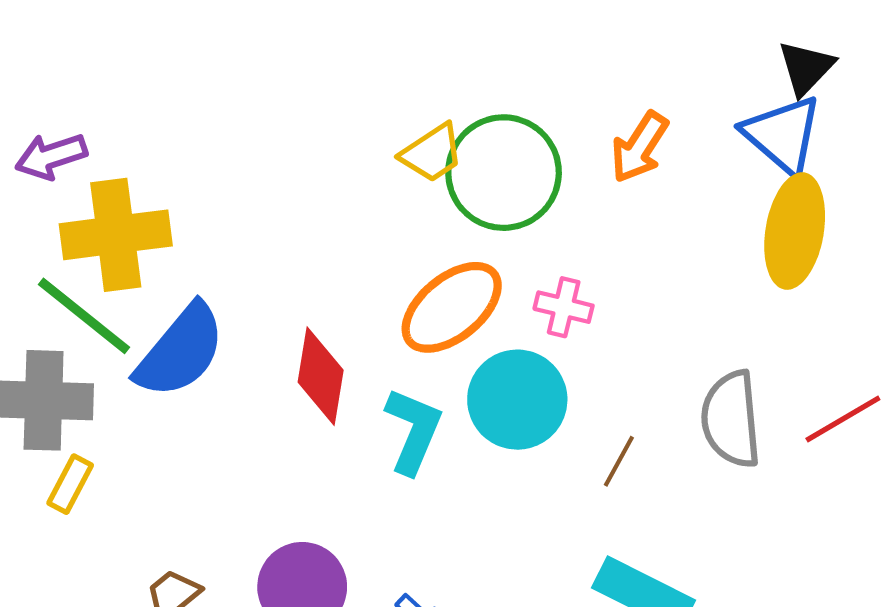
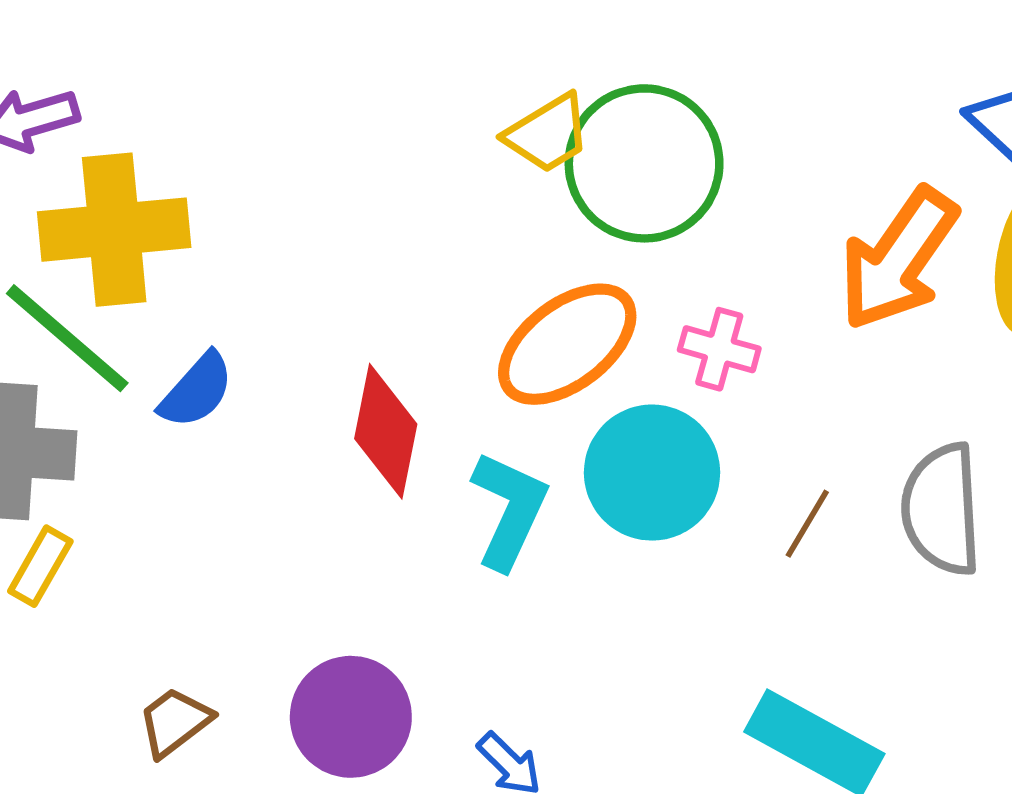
orange arrow: (639, 147) -> (898, 259), moved, size x1.5
blue semicircle: (180, 351) -> (197, 391), size x0.6
brown line: (619, 461) -> (807, 524), moved

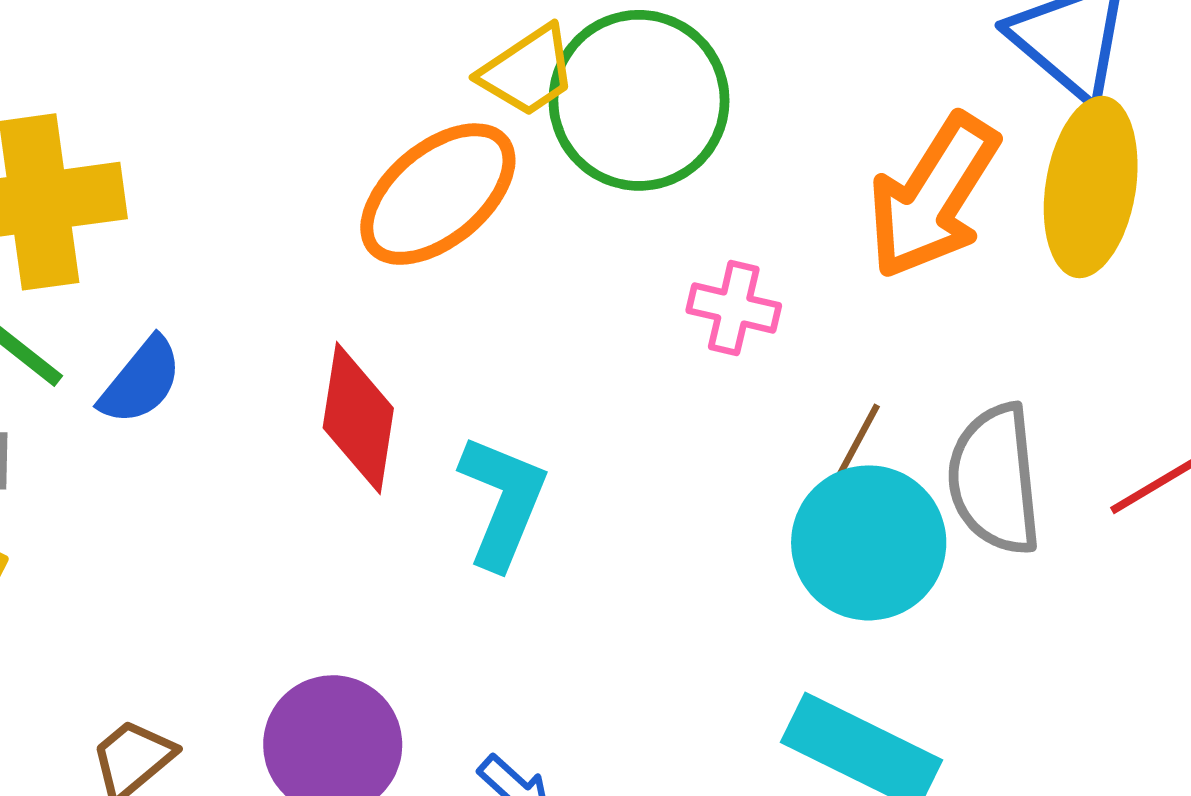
orange ellipse: (567, 344) -> (438, 194), moved
cyan circle: (652, 473) -> (869, 543), moved
brown line: (807, 524) -> (857, 443), moved

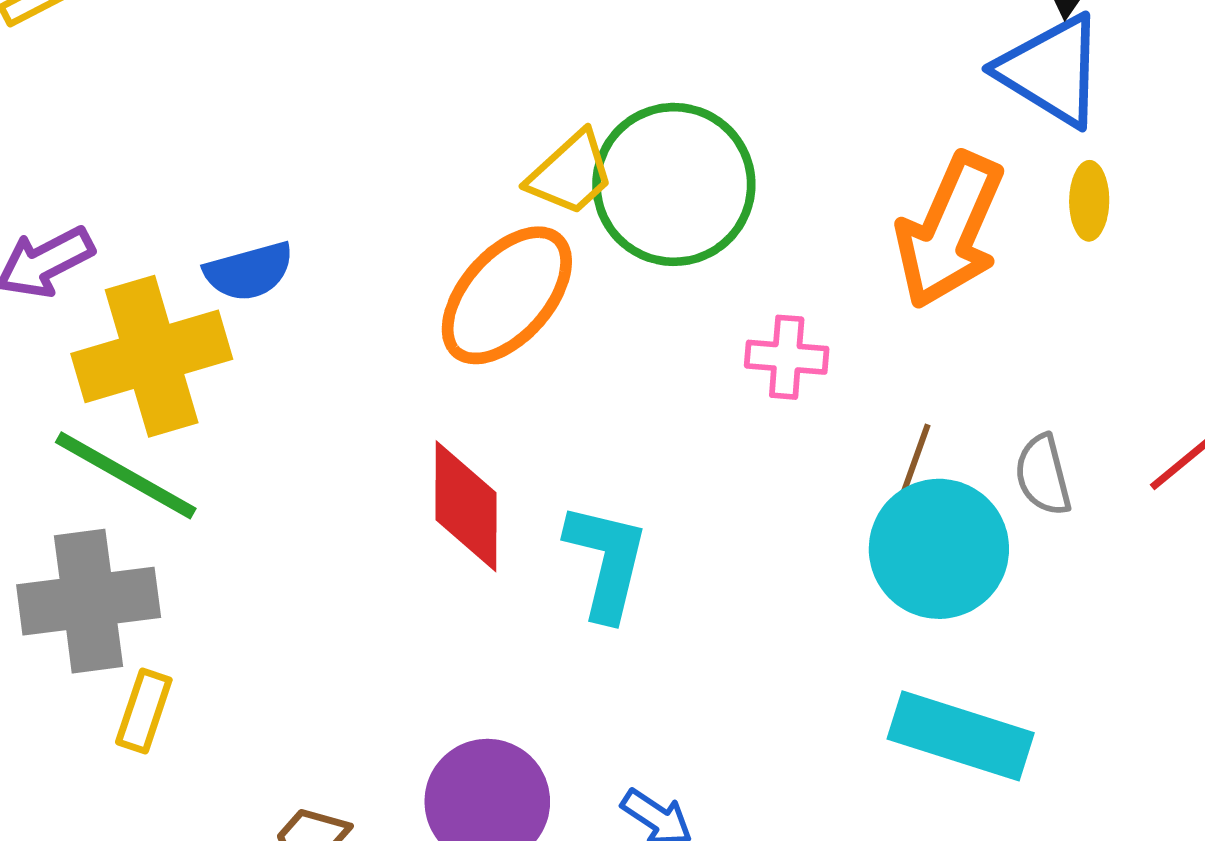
yellow ellipse: (1091, 187) -> (1089, 201), size x0.5
blue semicircle: (141, 381) -> (249, 271), moved, turned 44
gray semicircle: (995, 479) -> (1043, 475), size x0.6

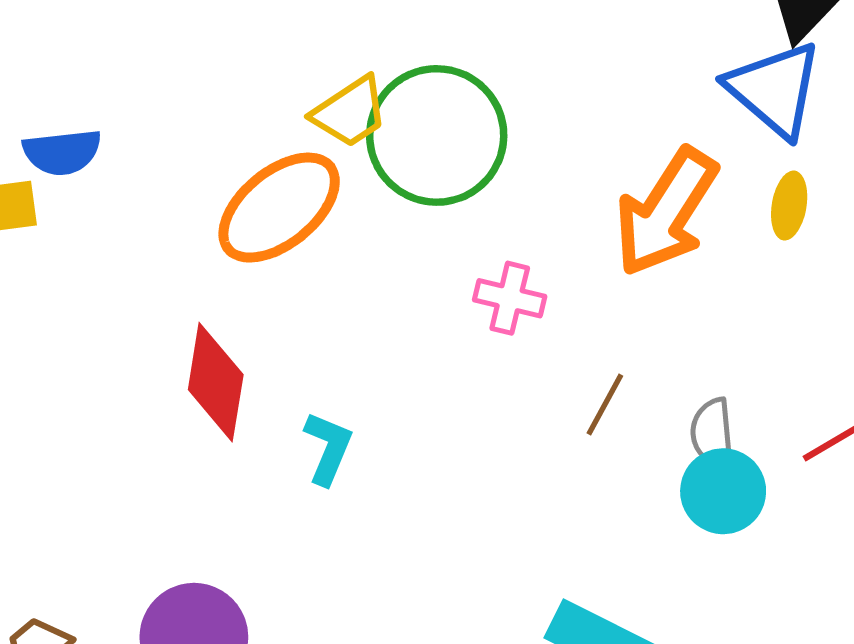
cyan circle: (939, 549) -> (723, 491), moved, size x0.7
cyan L-shape: (606, 561) -> (328, 448), size x0.7

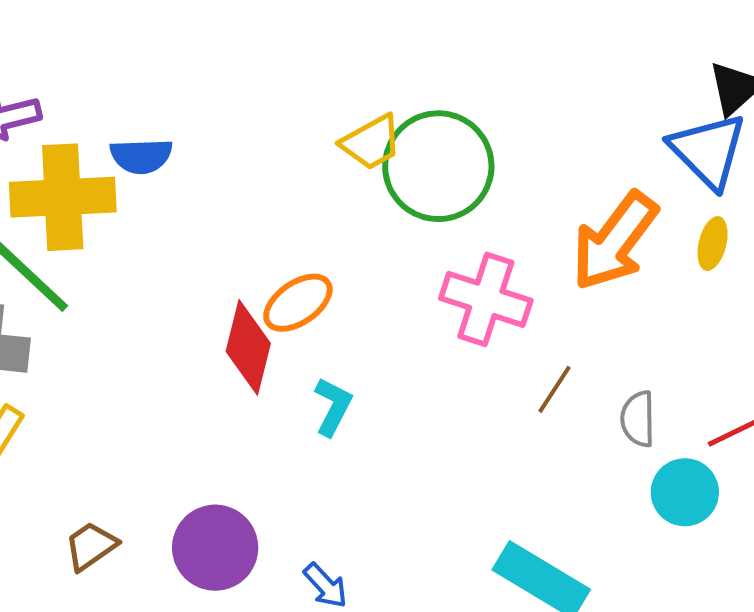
orange ellipse: (279, 208) -> (298, 303), moved, size x0.7
pink cross: (510, 298) -> (486, 299), size x1.6
cyan circle: (723, 491) -> (685, 492), moved

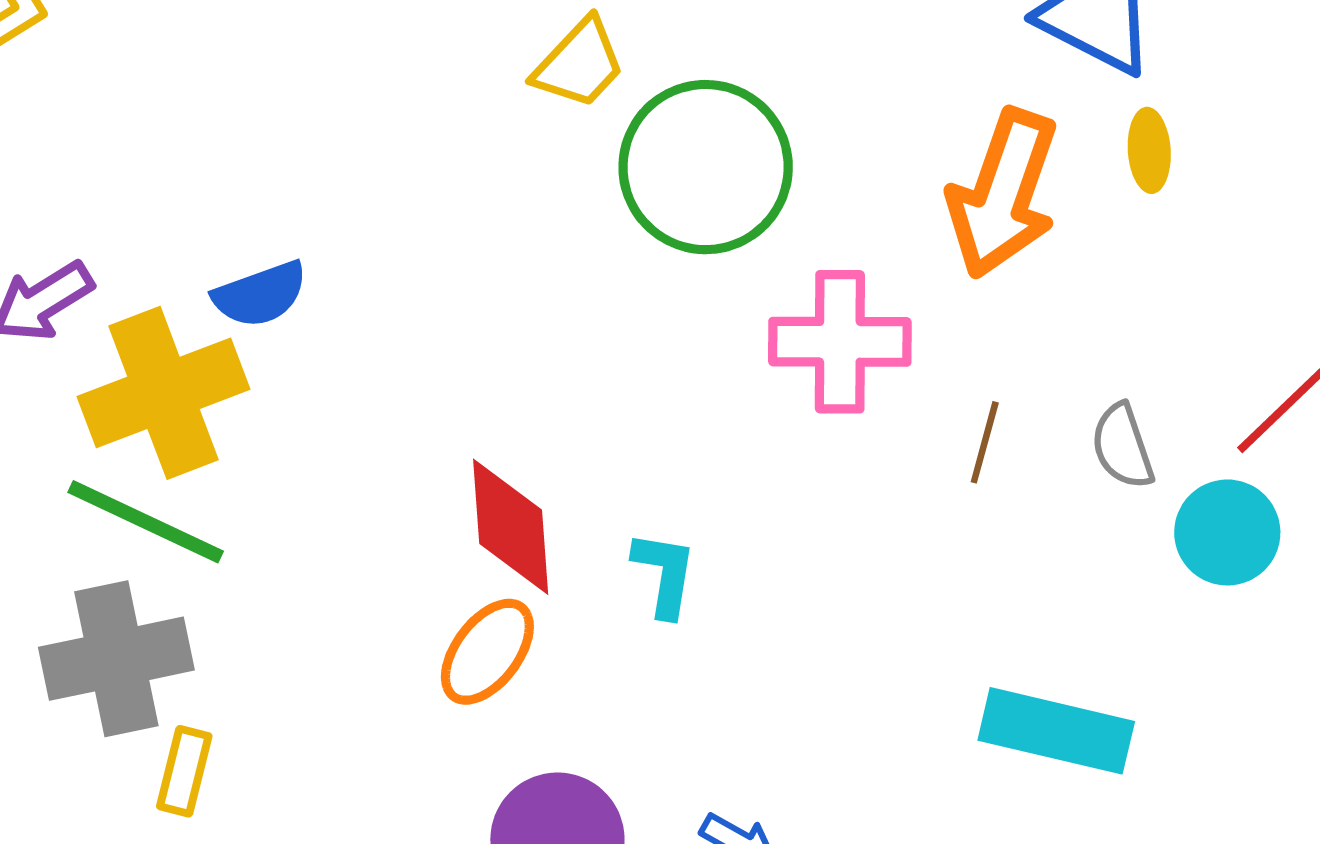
yellow trapezoid: (371, 142) -> (579, 64), moved
orange ellipse: (298, 303) -> (487, 652), moved

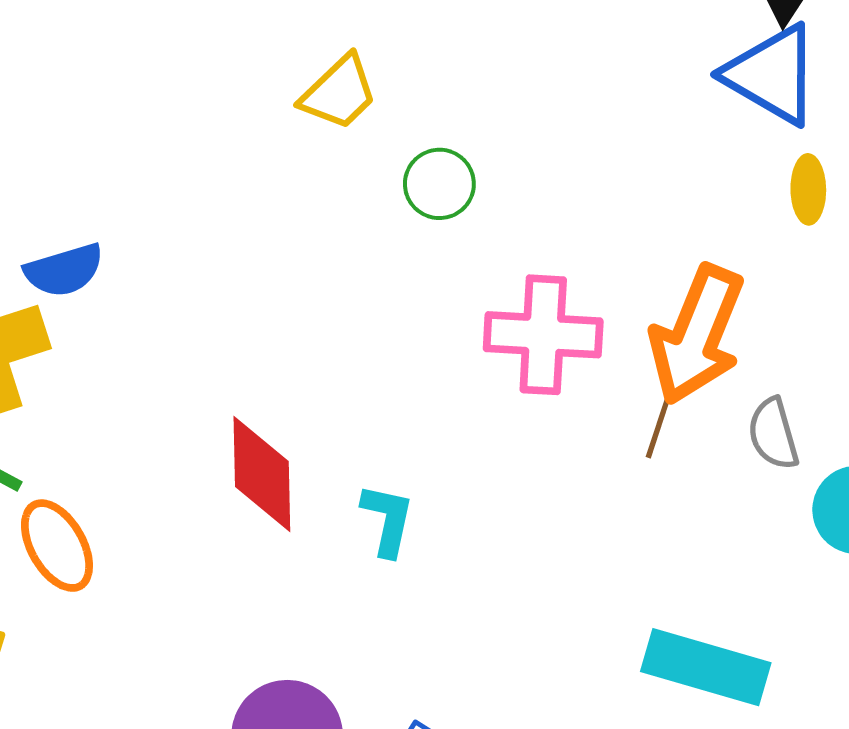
green circle: (706, 167) -> (439, 184), size x0.5
orange arrow: (1003, 194) -> (697, 335), moved
orange ellipse: (487, 652) -> (57, 546), moved, turned -70

